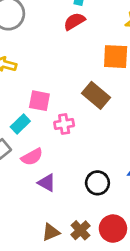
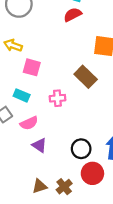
pink square: (39, 101) -> (32, 67), moved
cyan rectangle: (20, 124) -> (22, 95), turned 63
red circle: (113, 229) -> (92, 173), moved

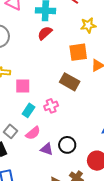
cyan rectangle: (22, 95) -> (28, 110), moved, turned -64
black circle: (81, 149) -> (67, 145), moved

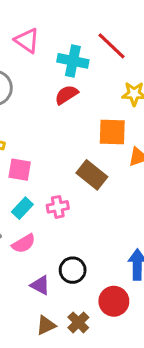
purple triangle: (47, 149) -> (40, 285), moved

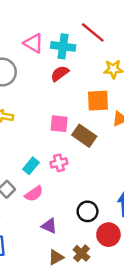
pink triangle: (27, 41) -> (33, 43), moved
pink square: (20, 170) -> (59, 124), moved
black circle: (73, 270) -> (88, 211), moved

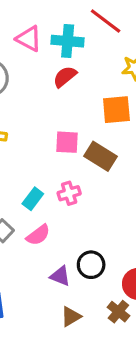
black circle: (88, 211) -> (91, 265), moved
brown cross: (81, 253) -> (118, 312), moved

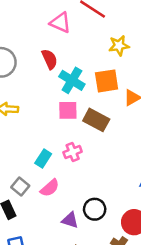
pink triangle: (29, 39) -> (60, 23), moved
cyan cross: (68, 41) -> (72, 80), moved, turned 30
red semicircle: (65, 77) -> (50, 59), moved, turned 108

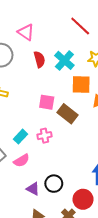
pink triangle: (60, 23) -> (26, 32), moved
cyan cross: (72, 80) -> (64, 60), moved

